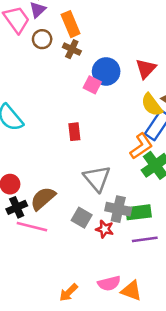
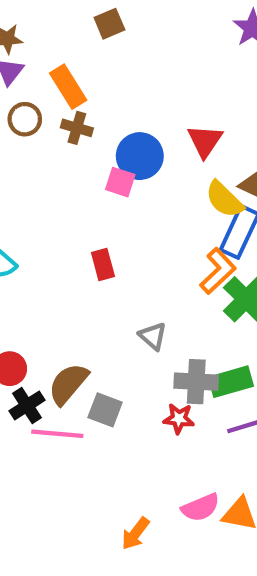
gray triangle: (97, 178) -> (153, 336), size x0.6
gray square: (82, 218) -> (105, 410), moved

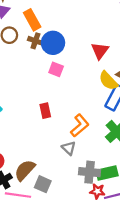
blue circle: (140, 156) -> (53, 43), moved
orange L-shape: (218, 271) -> (80, 126), moved
red star: (179, 419) -> (97, 191), moved

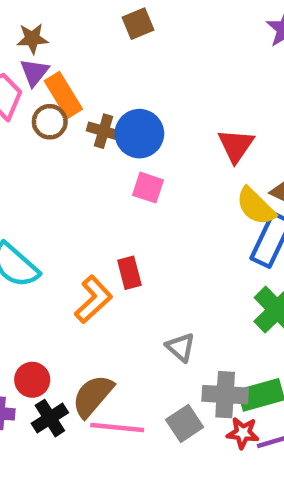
orange rectangle: (32, 20) -> (63, 95), moved
orange L-shape: (80, 126) -> (93, 299), moved
gray square: (43, 184) -> (185, 423), moved, turned 35
pink line: (18, 195) -> (117, 428), moved

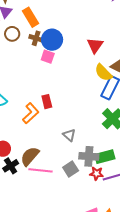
orange rectangle: (63, 95) -> (30, 17), moved
pink square: (148, 188) -> (48, 57), moved

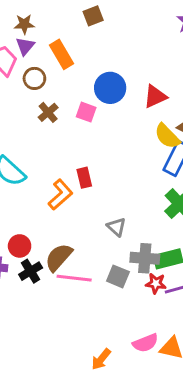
brown cross: (36, 38) -> (48, 112), moved, turned 32
blue circle: (52, 40) -> (110, 88), moved
red triangle: (95, 45) -> (155, 96), turned 30
gray square: (71, 169) -> (118, 276), turned -35

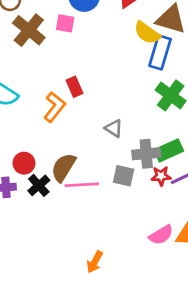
brown cross: (48, 112) -> (29, 30), size x1.6
orange arrow: (101, 359) -> (95, 262), moved

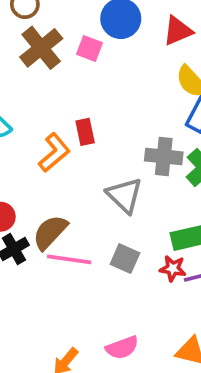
gray triangle: (114, 128) -> (125, 195), size x1.5
gray cross: (146, 154) -> (164, 156), moved
pink semicircle: (161, 235) -> (122, 348), moved

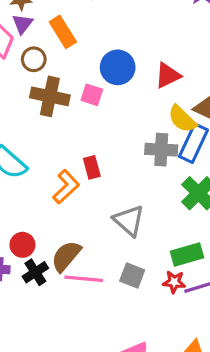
brown cross: (41, 48) -> (50, 96), turned -36
gray cross: (164, 156) -> (161, 150), moved

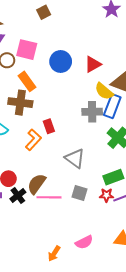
orange rectangle: (63, 32) -> (27, 81), moved
pink square: (92, 95) -> (27, 50), moved, size x1.5
brown cross: (50, 96) -> (20, 103), moved

